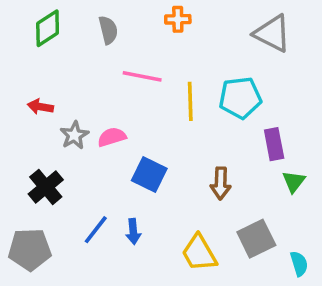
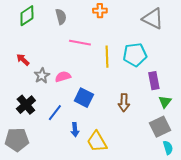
red arrow: (40, 107) -> (23, 60), turned 32
blue line: (96, 230) -> (55, 113), moved
gray square: (256, 239) -> (160, 127), moved
yellow trapezoid: (199, 253) -> (97, 142), moved

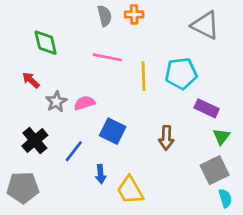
green diamond: (27, 16) -> (46, 43), moved, turned -70
gray semicircle: (61, 17) -> (105, 16), moved
purple rectangle: (154, 81) -> (207, 108), turned -54

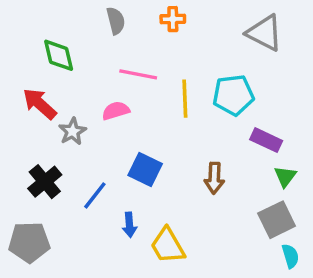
gray semicircle: (105, 16) -> (116, 21), moved
red arrow: (31, 80) -> (40, 104), size x1.5
pink semicircle: (84, 103) -> (116, 111), moved

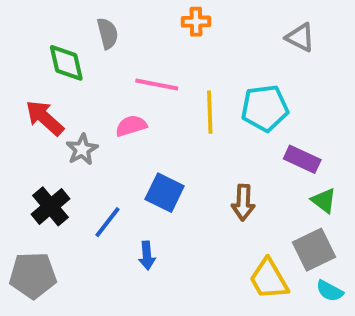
gray semicircle: (116, 21) -> (108, 33), moved
gray triangle: (264, 33) -> (300, 37), size x0.7
green triangle: (285, 176) -> (324, 201), turned -30
yellow trapezoid: (168, 246) -> (269, 279), moved
cyan semicircle: (290, 256) -> (330, 291), turned 135

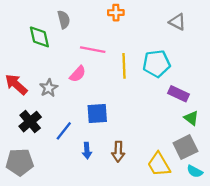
red arrow: (45, 118) -> (16, 84), moved
pink semicircle: (131, 126) -> (78, 74), turned 150
blue square: (165, 193) -> (97, 113), turned -30
brown arrow: (243, 202) -> (118, 152), moved

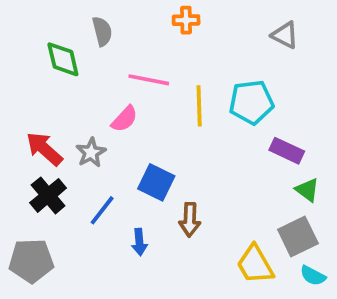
red arrow: (16, 84) -> (44, 149), moved
gray star: (49, 88) -> (91, 153), moved
blue square: (97, 113) -> (156, 182), turned 30
brown arrow: (118, 152) -> (190, 220), moved

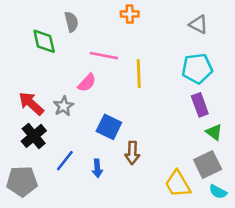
cyan pentagon: (251, 102) -> (197, 68), moved
purple rectangle: (287, 151) -> (200, 105), turned 45
blue line: (102, 210) -> (65, 161), moved

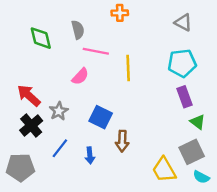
gray semicircle: (71, 22) -> (78, 30), moved
gray star: (64, 106) -> (59, 111), moved

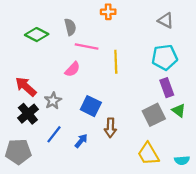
green diamond: (41, 38) -> (37, 35), turned -50
gray square: (192, 152) -> (154, 115), moved
blue arrow: (90, 155) -> (81, 141), turned -136
cyan semicircle: (201, 177) -> (182, 160), turned -32

